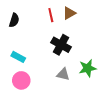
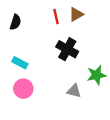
gray triangle: (63, 74) -> (74, 91), moved

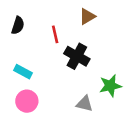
red line: (56, 17) -> (55, 34), moved

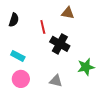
brown triangle: (87, 16) -> (68, 13), turned 40
gray triangle: (85, 104) -> (56, 81), moved

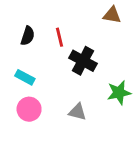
brown triangle: (68, 13) -> (112, 15), moved
black semicircle: (14, 20) -> (28, 36), moved

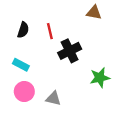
black cross: (83, 61) -> (70, 51), turned 35
gray triangle: (77, 112) -> (53, 98), moved

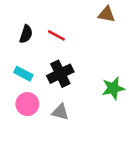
red line: (50, 31) -> (56, 35), turned -49
black cross: (70, 51) -> (60, 74), moved

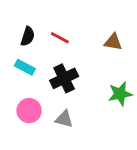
brown triangle: (107, 14) -> (113, 42), moved
cyan rectangle: (23, 74) -> (25, 67), moved

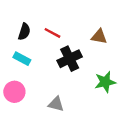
black cross: (64, 78) -> (70, 59), moved
pink circle: (29, 111) -> (14, 92), moved

